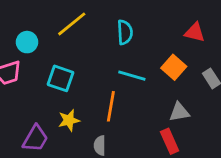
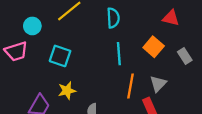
cyan line: (132, 76) -> (119, 54), turned 70
orange line: (111, 106) -> (130, 86), moved
gray triangle: (179, 112) -> (158, 84), turned -36

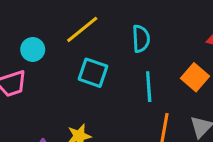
cyan square: (60, 56) -> (93, 73), moved

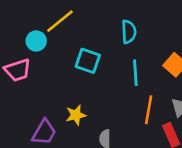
yellow line: (82, 29) -> (60, 21), moved

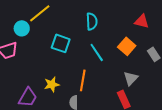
cyan line: (135, 73) -> (97, 52), turned -30
orange line: (149, 110) -> (83, 80), moved

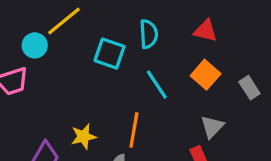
red triangle: (142, 21) -> (206, 31), moved
cyan square: (61, 43) -> (110, 54), moved

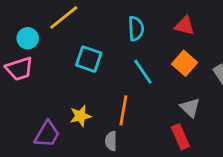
cyan circle: (35, 45) -> (28, 38), moved
cyan square: (110, 54) -> (89, 59), moved
gray triangle: (212, 127) -> (190, 108), turned -30

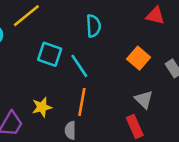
red triangle: (185, 26) -> (155, 16), moved
cyan line: (143, 72) -> (79, 66), moved

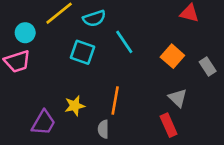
cyan semicircle: (93, 26) -> (94, 18), moved, turned 75
cyan line: (79, 66) -> (124, 42), moved

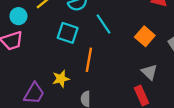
orange line: (115, 100) -> (89, 60), moved

